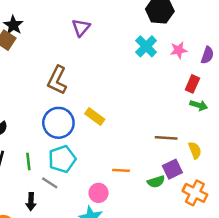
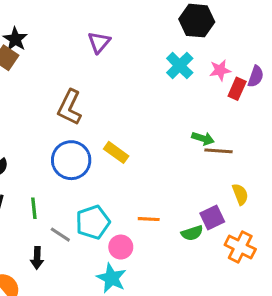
red rectangle: (192, 84) -> (237, 89), moved
green arrow: (199, 105) -> (203, 138), moved
brown line: (166, 138) -> (218, 151), moved
cyan pentagon: (62, 159) -> (93, 222), moved

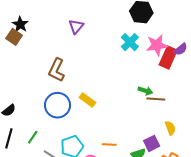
pink star: (220, 70) -> (157, 45), size x1.5
purple semicircle: (256, 76) -> (181, 49), turned 32
red rectangle: (237, 89) -> (168, 58), size x1.5
green line: (34, 208) -> (33, 137), turned 40

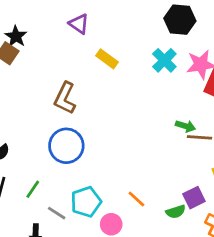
purple triangle: (76, 27) -> (79, 24), moved, turned -35
yellow rectangle: (88, 100) -> (107, 59), moved
orange line: (109, 144) -> (136, 199), turned 40

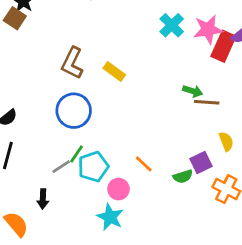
yellow rectangle: (107, 59) -> (114, 71), moved
green line: (33, 189) -> (76, 154), moved
gray line: (57, 213) -> (61, 167), moved, turned -66

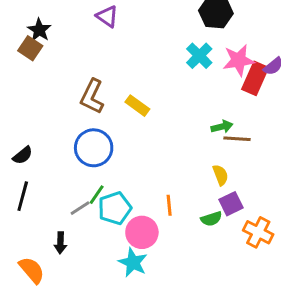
green arrow: (193, 91) -> (222, 127), turned -30
yellow semicircle: (226, 141) -> (220, 175), moved
orange line: (144, 164) -> (169, 205), turned 42
pink circle: (118, 189) -> (142, 232), size x1.4

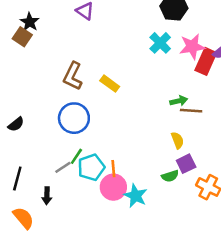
black line: (23, 196) -> (17, 178), moved
orange line: (169, 205) -> (113, 169), moved
cyan star: (133, 263) -> (136, 196), moved

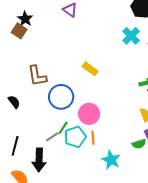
brown L-shape: (73, 76) -> (37, 76), moved, turned -35
black semicircle: (16, 124) -> (14, 102), turned -88
pink circle: (113, 187) -> (89, 114), moved
black arrow: (47, 196) -> (39, 160), size x1.6

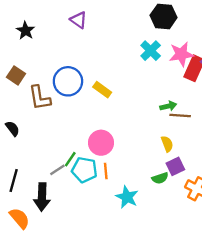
brown square: (19, 31) -> (16, 75), moved
blue circle: (61, 97) -> (68, 81), moved
cyan pentagon: (75, 137) -> (84, 170), turned 30

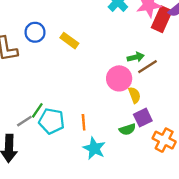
blue circle: (68, 81) -> (35, 32), size x0.7
brown line: (180, 116) -> (148, 67), turned -36
pink circle: (101, 143) -> (119, 78), moved
orange line: (106, 171) -> (84, 122), moved

